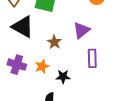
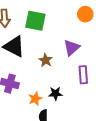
orange star: (42, 66) -> (35, 99), moved

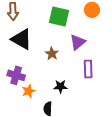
green square: (35, 21) -> (59, 16), moved
orange star: (35, 99) -> (29, 91), moved

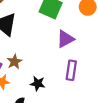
brown star: (52, 54) -> (14, 62), moved

